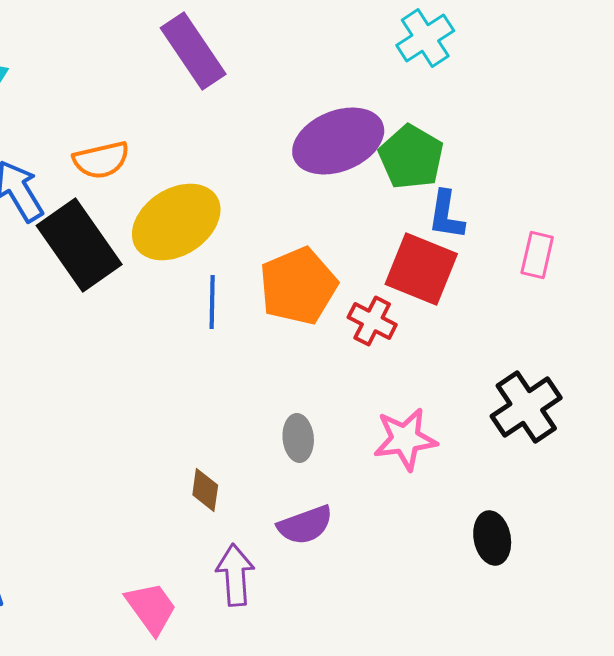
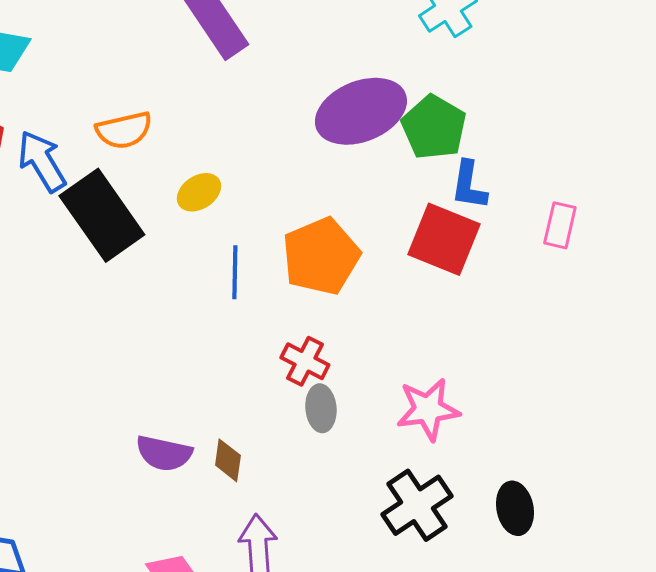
yellow ellipse: (176, 222) -> (199, 192), size x0.5
red cross: (372, 321) -> (305, 361), moved
black cross: (526, 407) -> (417, 505), moved
purple semicircle: (305, 525) -> (164, 453), moved, turned 32

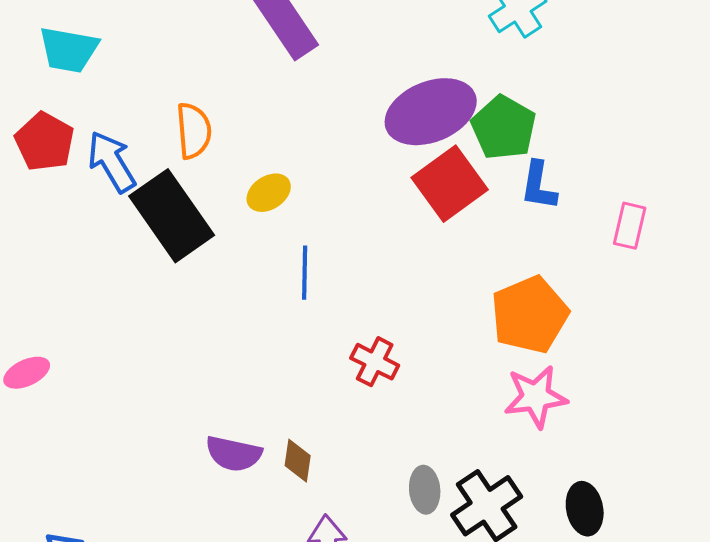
orange semicircle: (124, 130) -> (194, 131), turned -82
red square: (444, 239) -> (450, 184), moved, turned 32
orange pentagon: (321, 256) -> (530, 315), moved
gray ellipse: (321, 408) -> (425, 490), moved
pink star: (428, 409) -> (536, 397), moved

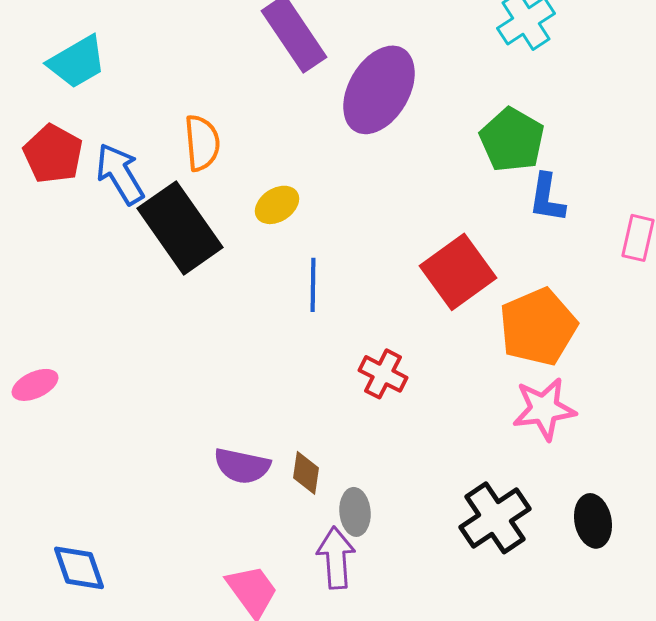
cyan trapezoid: (69, 50) -> (77, 62), turned -40
purple ellipse: (431, 112) -> (379, 90), moved, turned -38
red square: (450, 184) -> (458, 272), moved
gray ellipse: (425, 490) -> (355, 512), moved

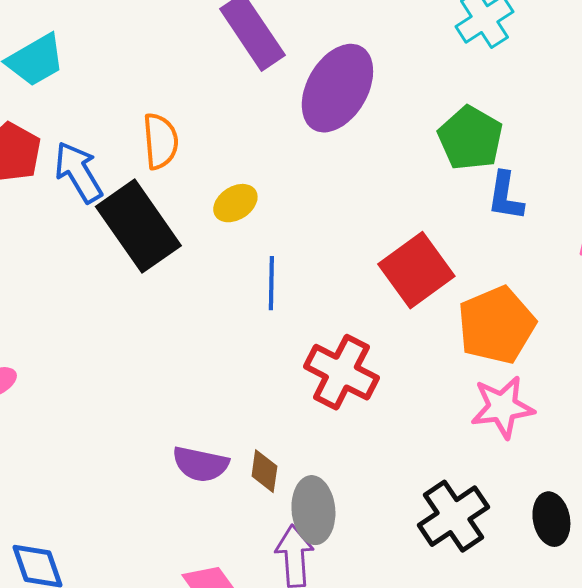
red cross: (383, 374) -> (341, 372), size x1.5
gray ellipse: (355, 512) -> (313, 510), size x1.4

